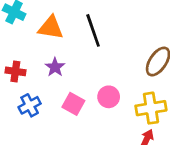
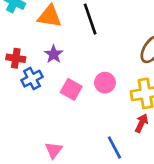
blue cross: (30, 105) -> (32, 79), moved

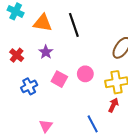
red cross: (16, 58) -> (17, 55), turned 32
blue cross: (32, 79) -> (29, 86), moved

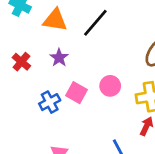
black line: (74, 25) -> (95, 23), turned 60
blue cross: (29, 86) -> (50, 102), moved

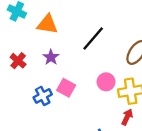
black line: (95, 23) -> (93, 38), moved
pink circle: (110, 86) -> (106, 82), moved

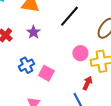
pink square: (66, 88) -> (46, 73), moved
red arrow: (127, 117) -> (87, 83), moved

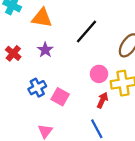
red arrow: (87, 83) -> (102, 100), moved

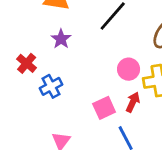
red cross: (13, 53) -> (27, 63), moved
pink square: (60, 97) -> (104, 108), moved, turned 36

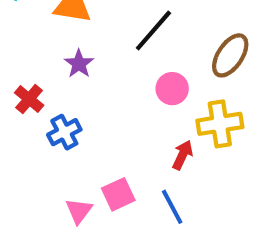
pink circle: (129, 69) -> (172, 89), moved
pink square: (104, 108) -> (118, 194), moved

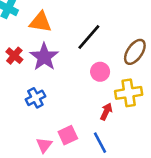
purple star: (79, 64) -> (44, 57), size x1.6
red cross: (29, 99) -> (14, 56), moved

